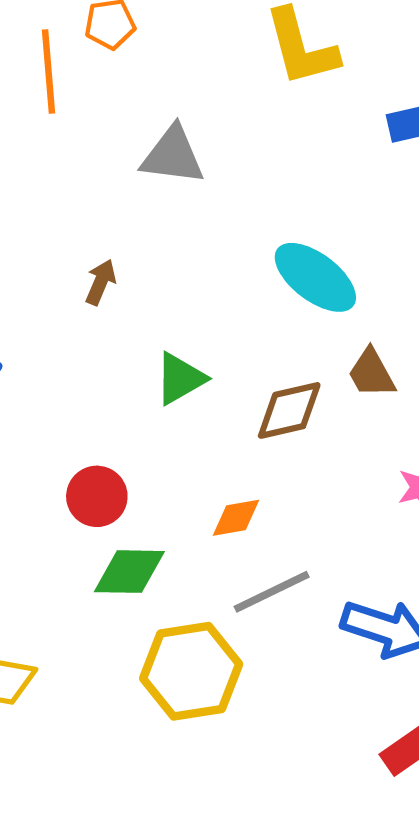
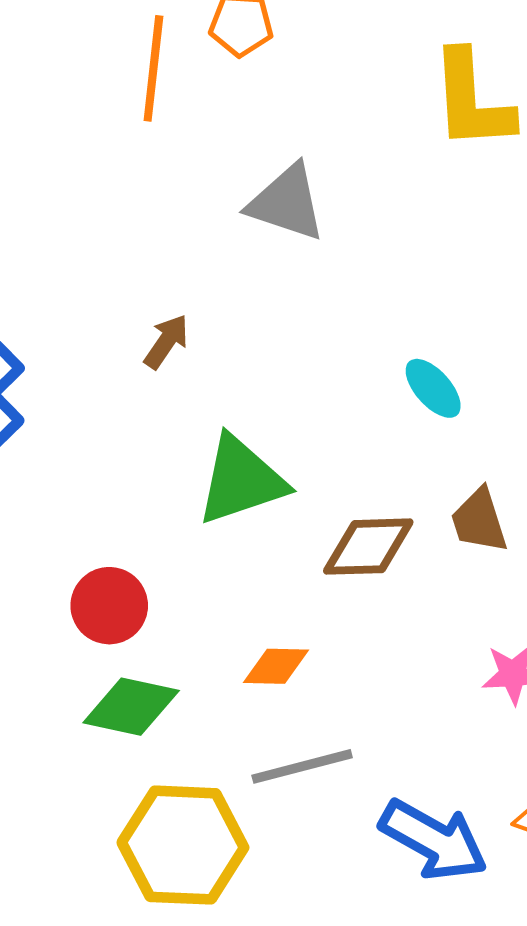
cyan ellipse: (315, 277) -> (433, 388), size x0.6
green triangle: (180, 379) -> (241, 480), size x1.4

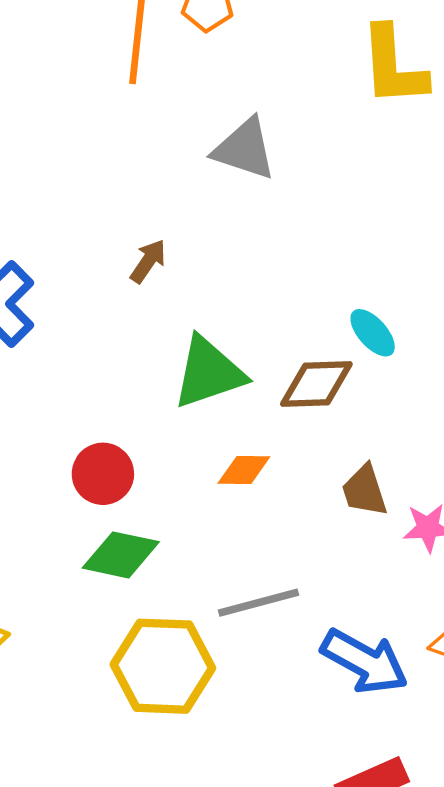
cyan ellipse: (433, 388) -> (373, 333), moved
brown trapezoid: (479, 521) -> (365, 491), moved
brown diamond: (368, 547) -> (316, 384), moved
orange diamond: (276, 666) -> (244, 470), moved

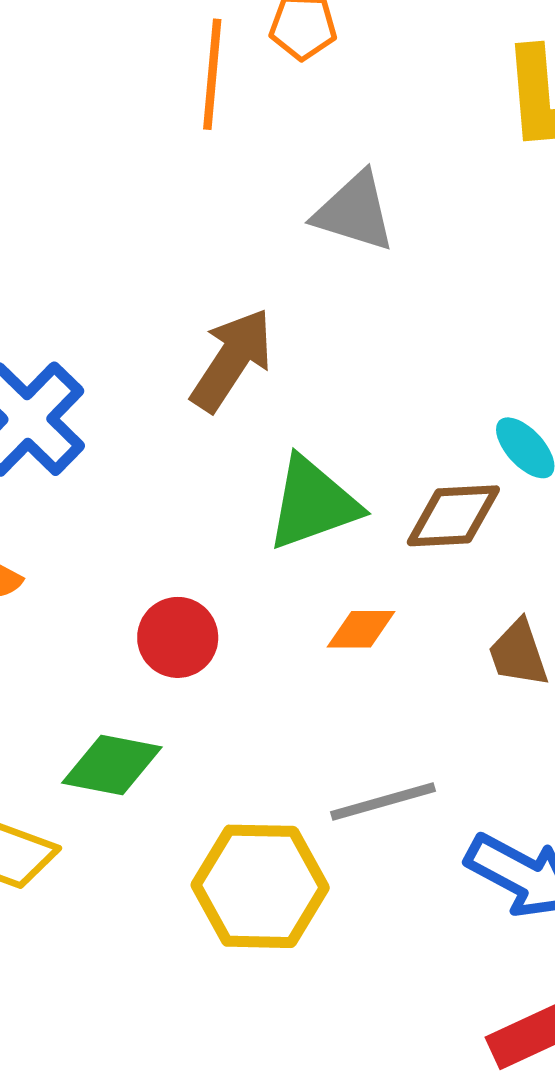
brown arrow: (148, 261) -> (232, 360), size x1.8
green diamond: (121, 555) -> (112, 765), moved

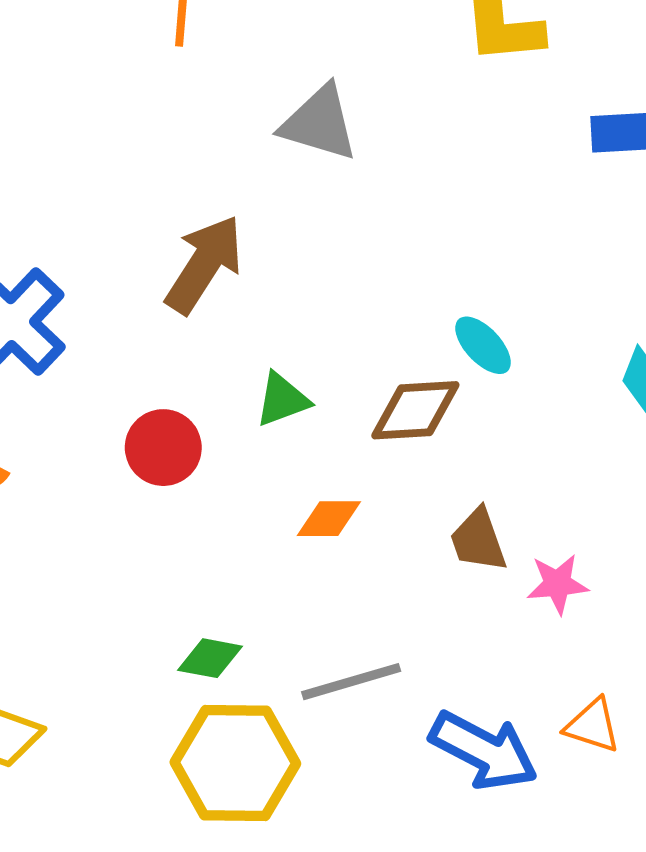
green triangle: (313, 503) -> (282, 400), size x0.6
red circle: (178, 637) -> (163, 448), moved
green diamond: (112, 765) -> (210, 658), moved, size x0.7

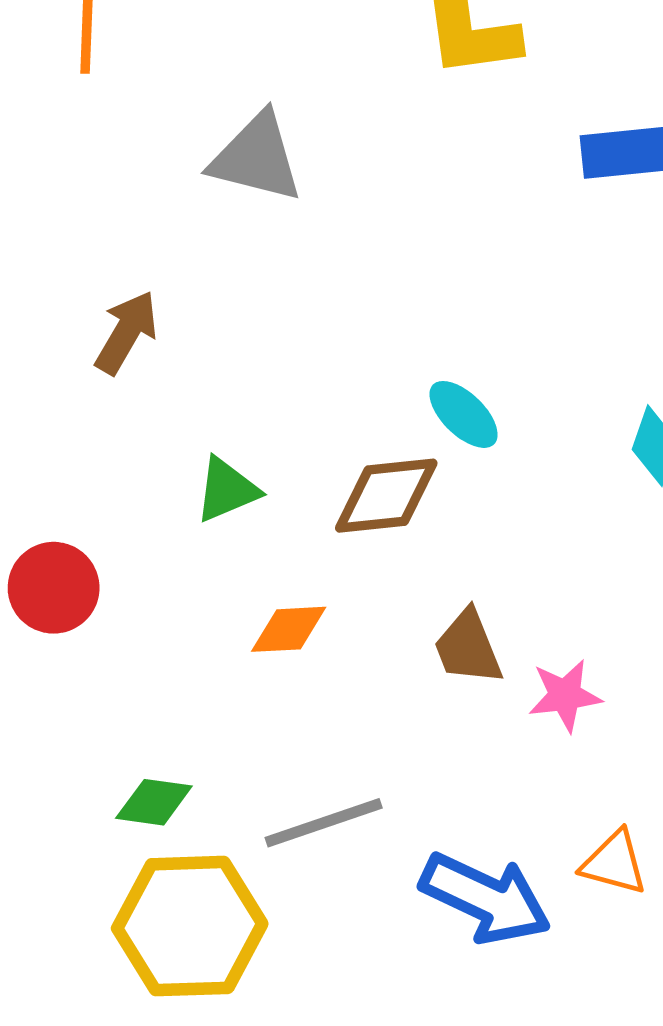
brown arrow: (204, 264) -> (126, 332), size x0.7
red circle: (163, 448) -> (54, 588), moved

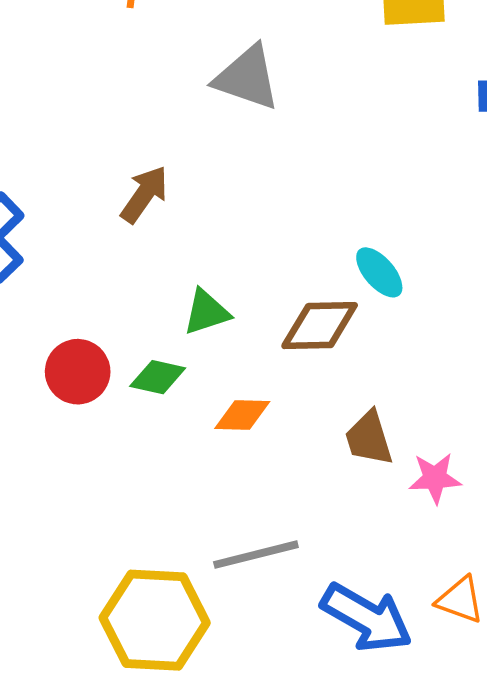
green diamond: (154, 802) -> (158, 377), moved

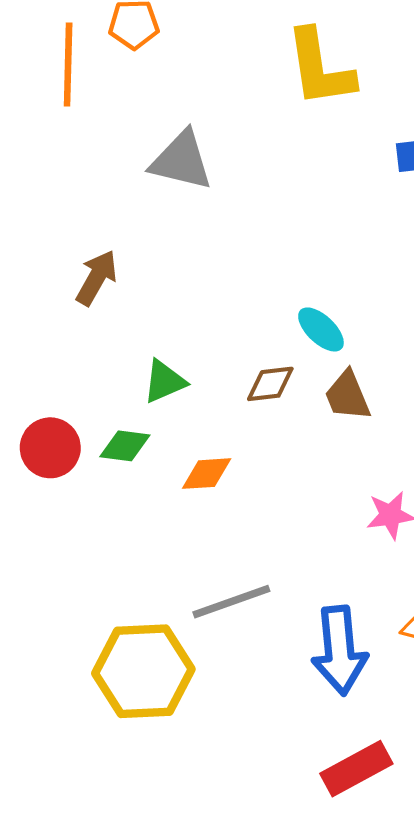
brown diamond: (320, 326) -> (270, 384), size x0.7
brown trapezoid: (369, 438) -> (347, 396), moved
blue arrow: (367, 618) -> (339, 650), turned 60

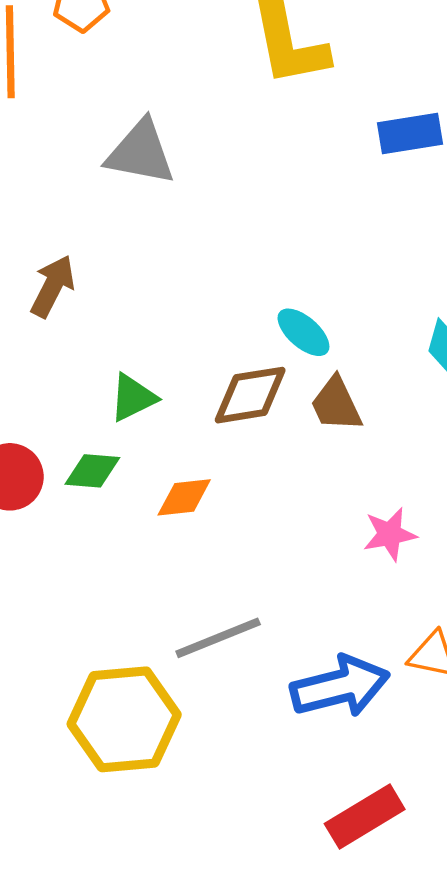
brown diamond: (270, 384) -> (250, 395), size x1.4
blue arrow: (339, 650) -> (340, 686), turned -96

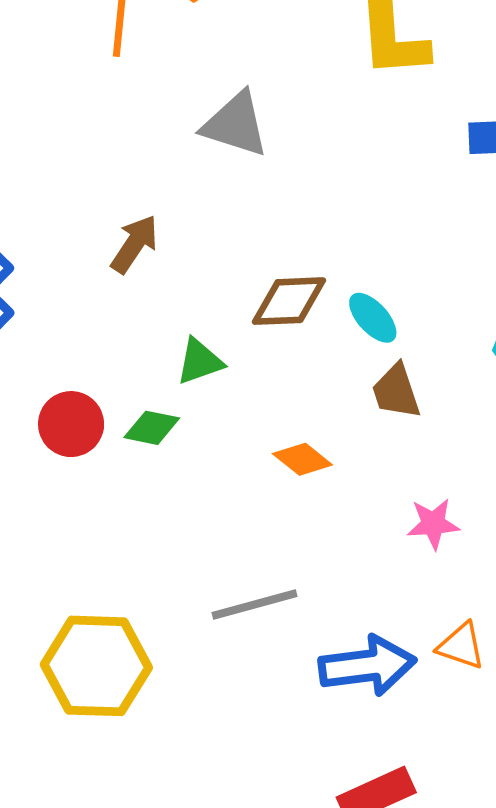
brown diamond: (250, 395) -> (289, 301), moved
orange diamond: (184, 497) -> (302, 459), moved, turned 38
yellow hexagon: (124, 719) -> (96, 666), moved

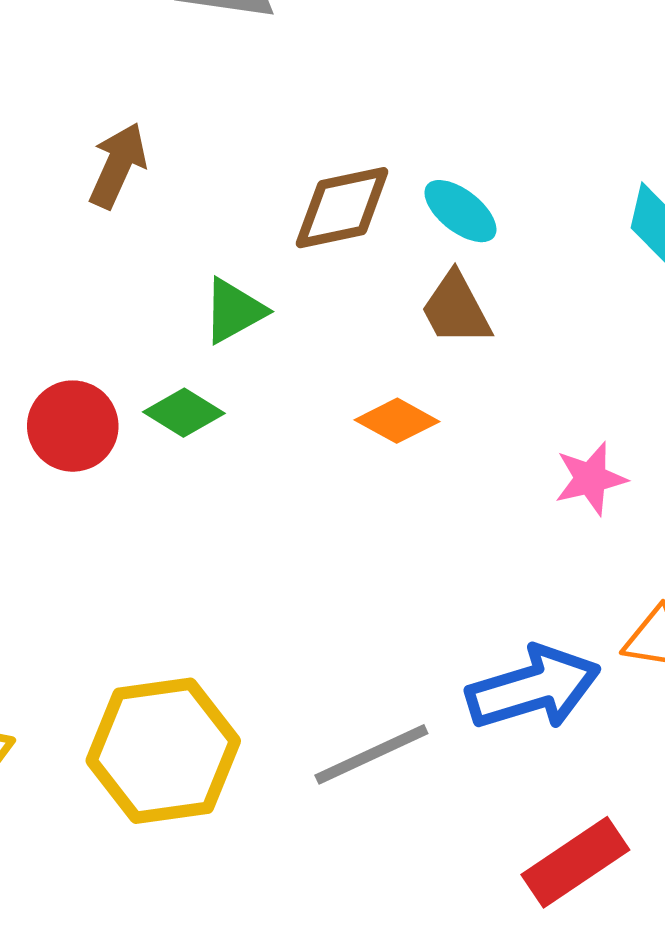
brown trapezoid: (396, 391) -> (456, 309), moved
green diamond: (152, 428) -> (184, 413), turned 30
gray line: (254, 605) -> (371, 754), moved

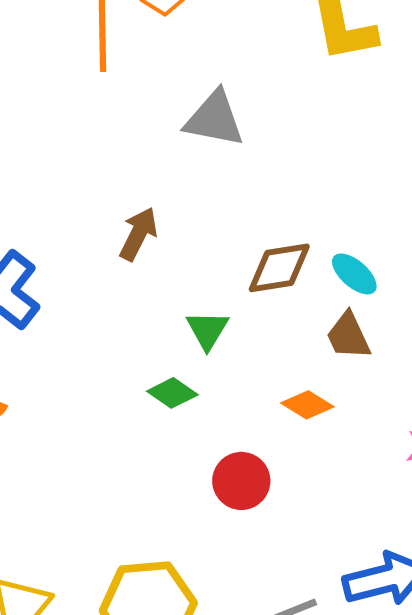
green triangle: (234, 311) -> (207, 330), turned -33
red circle: (73, 426) -> (241, 481), moved

